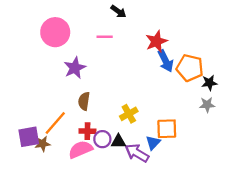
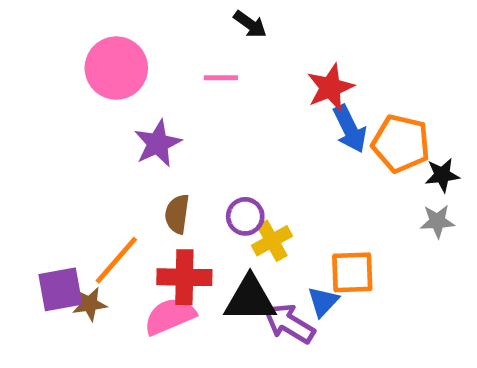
red cross: (87, 131) -> (184, 277), size x1.5
purple circle: (102, 139) -> (245, 216), moved
black triangle: (118, 141) -> (250, 299), size x1.6

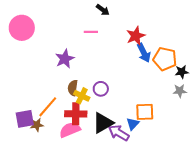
pink circle: (116, 68) -> (22, 28), moved
yellow cross: (272, 241) -> (82, 96), moved, turned -35
black triangle: (250, 299) -> (103, 123), turned -30

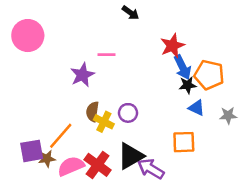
pink line: (91, 32) -> (106, 55), moved
black star: (182, 72) -> (188, 85), moved
red cross: (76, 114) -> (98, 165), moved, turned 35
blue triangle: (133, 124) -> (197, 108), moved, turned -48
pink semicircle: (70, 130) -> (71, 166), moved

